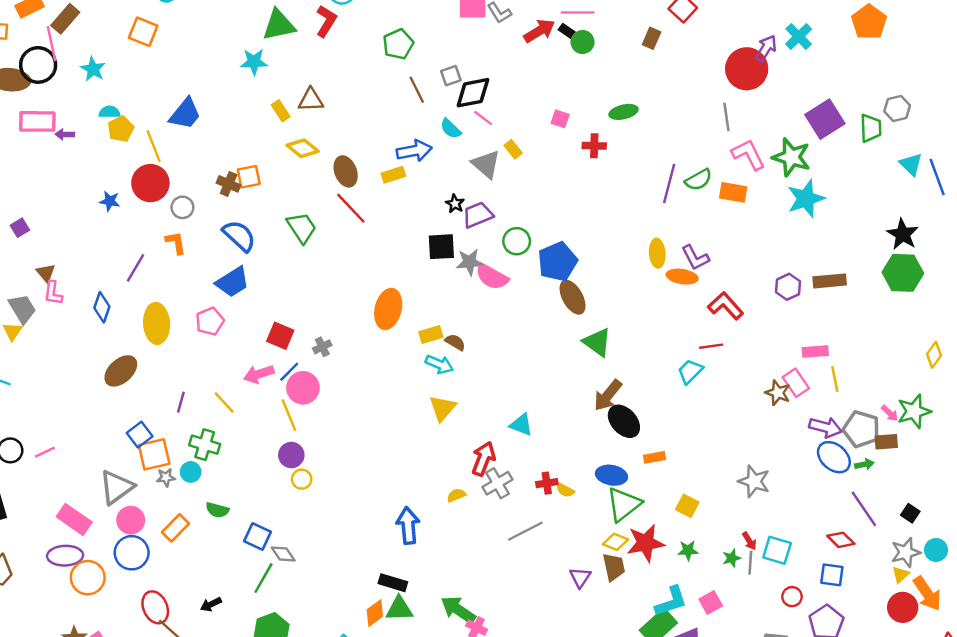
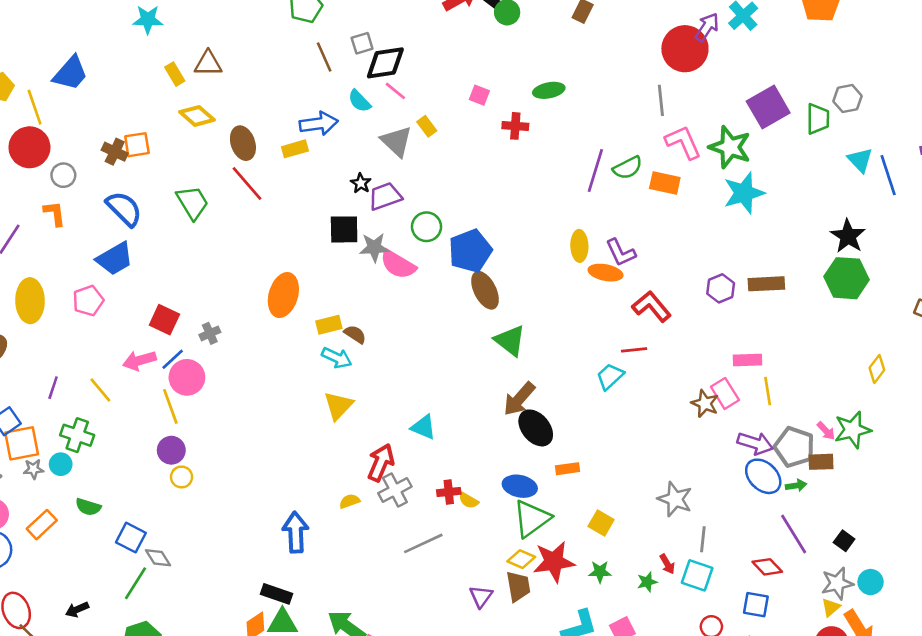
gray line: (750, 563) -> (703, 539), moved

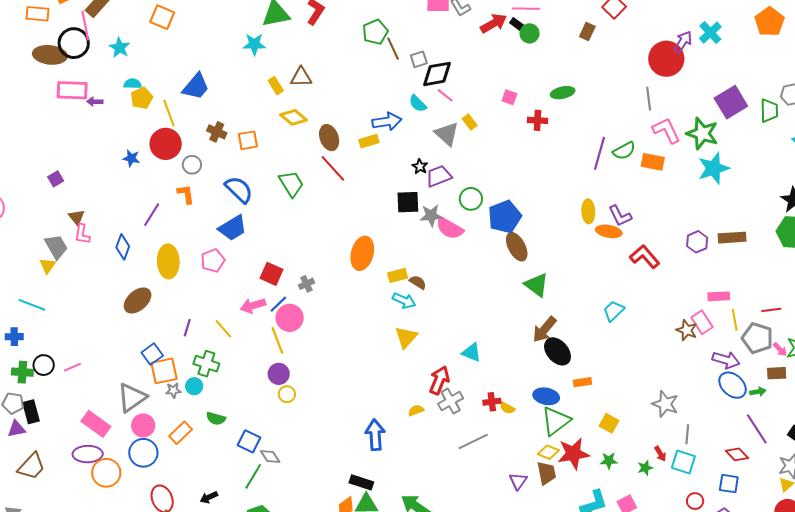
brown line: (324, 57) -> (393, 49), moved
brown cross: (115, 152) -> (217, 132), moved
red line: (634, 350) -> (771, 310), moved
gray pentagon: (794, 447) -> (757, 338), moved

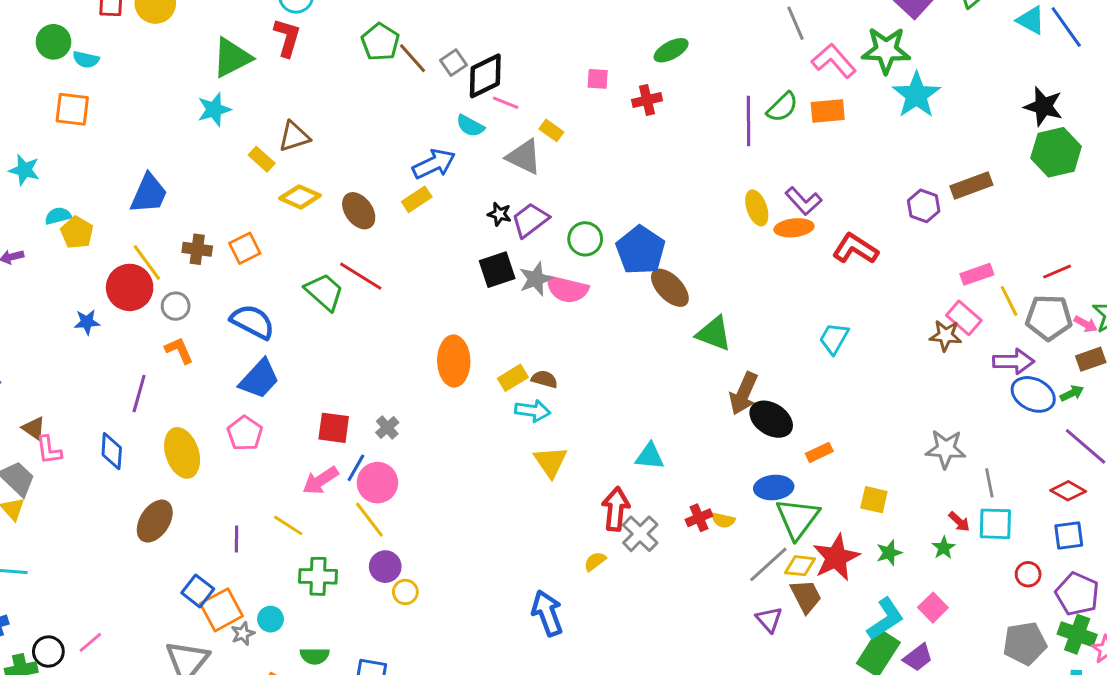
yellow line: (169, 113) -> (147, 263), moved
red line: (333, 168) -> (361, 276), moved
green cross: (206, 364) -> (318, 576), moved
gray line: (473, 442) -> (768, 564), moved

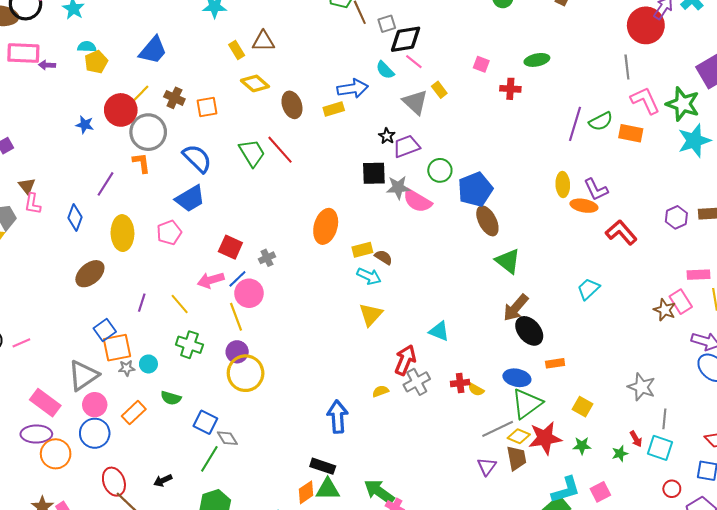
yellow line: (147, 263) -> (138, 97), turned 64
gray circle: (176, 306) -> (148, 132), size x1.8
yellow circle: (405, 592) -> (246, 373), size x2.0

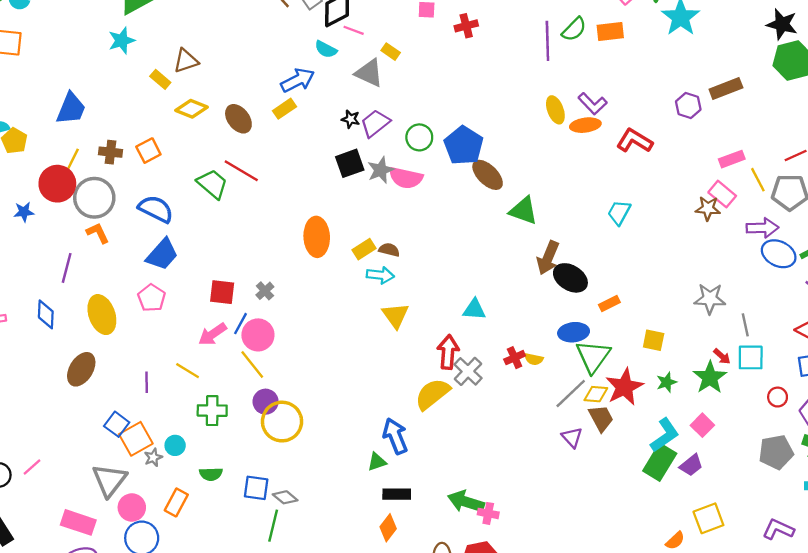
yellow semicircle: (380, 391) -> (432, 394), size x2.0
green star: (620, 453) -> (710, 377), size x1.8
green triangle: (328, 489) -> (377, 462), moved, size x0.7

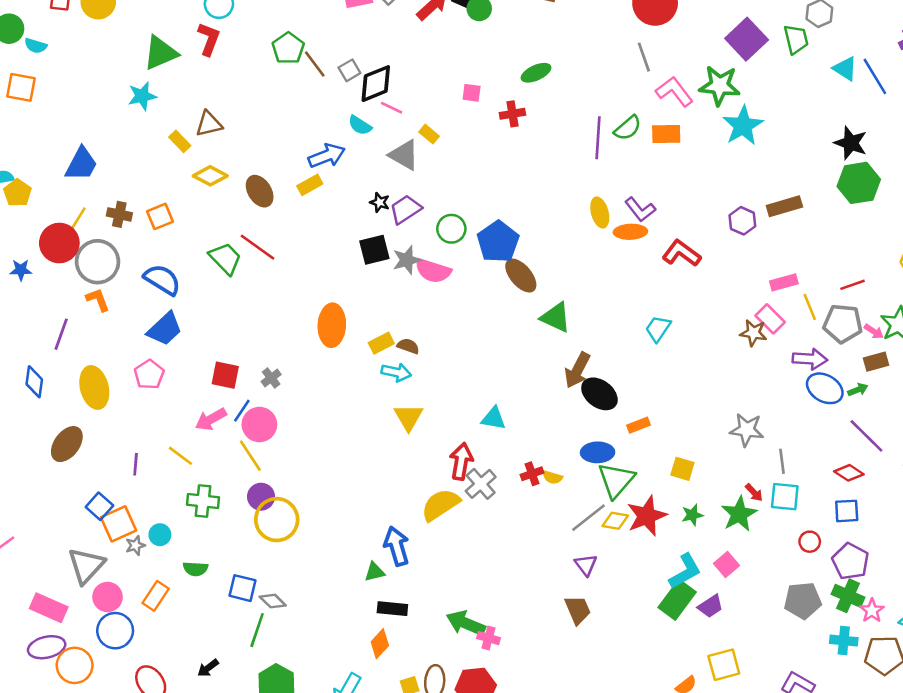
brown trapezoid: (601, 418) -> (578, 610), moved

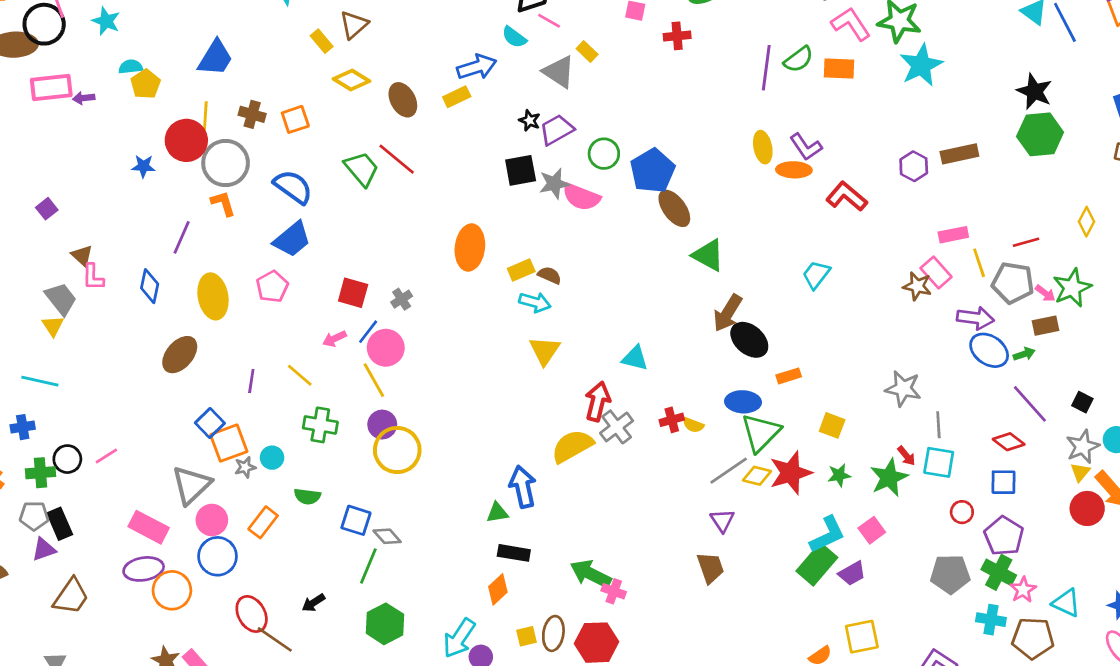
brown triangle: (209, 124) -> (354, 25), turned -32
yellow line: (76, 223) -> (205, 120), turned -32
pink arrow: (211, 419) -> (335, 339), size x0.7

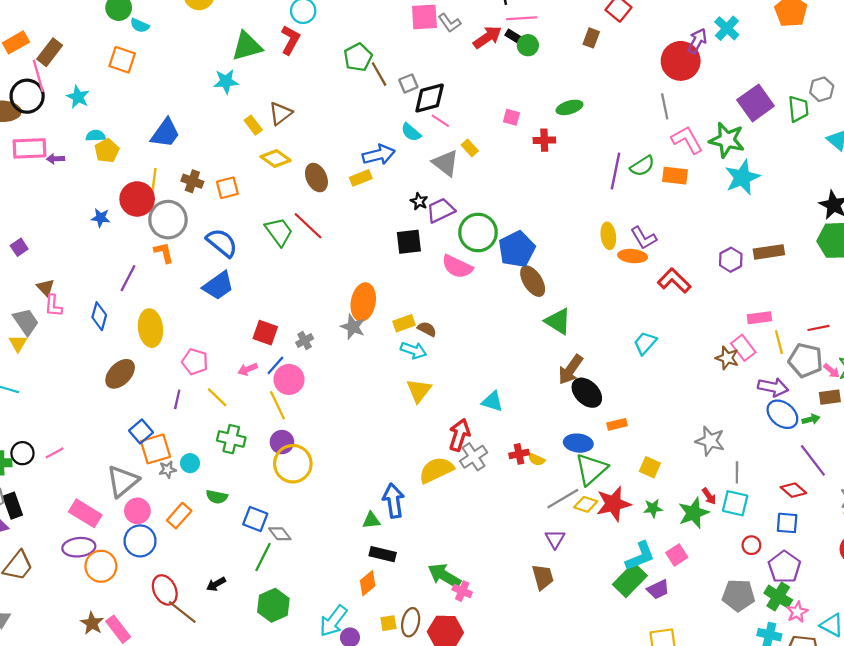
green circle: (604, 154) -> (478, 232), size x1.5
gray star: (554, 184) -> (353, 327), moved, turned 30
pink pentagon: (272, 287) -> (195, 362), moved, turned -30

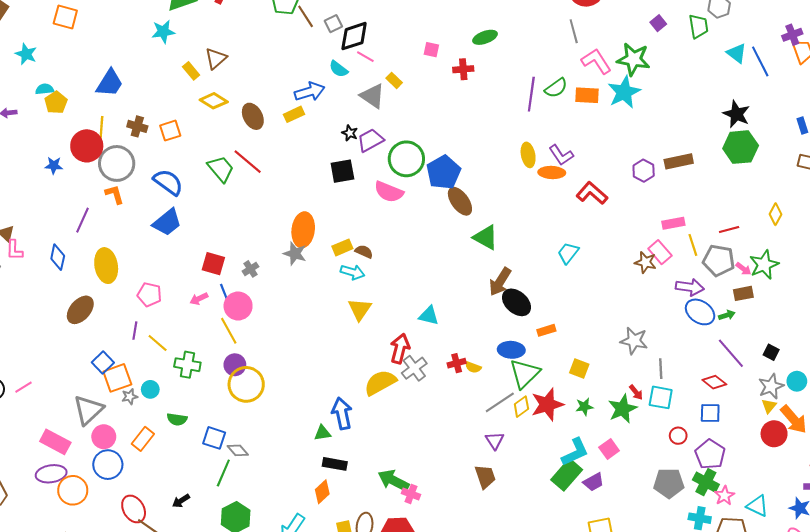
purple square: (756, 103) -> (658, 23), size x0.5
cyan star: (742, 177) -> (624, 92), moved
blue line: (275, 365) -> (225, 294), turned -60
yellow line: (217, 397) -> (158, 343), moved
yellow diamond: (586, 504) -> (521, 407), turned -50

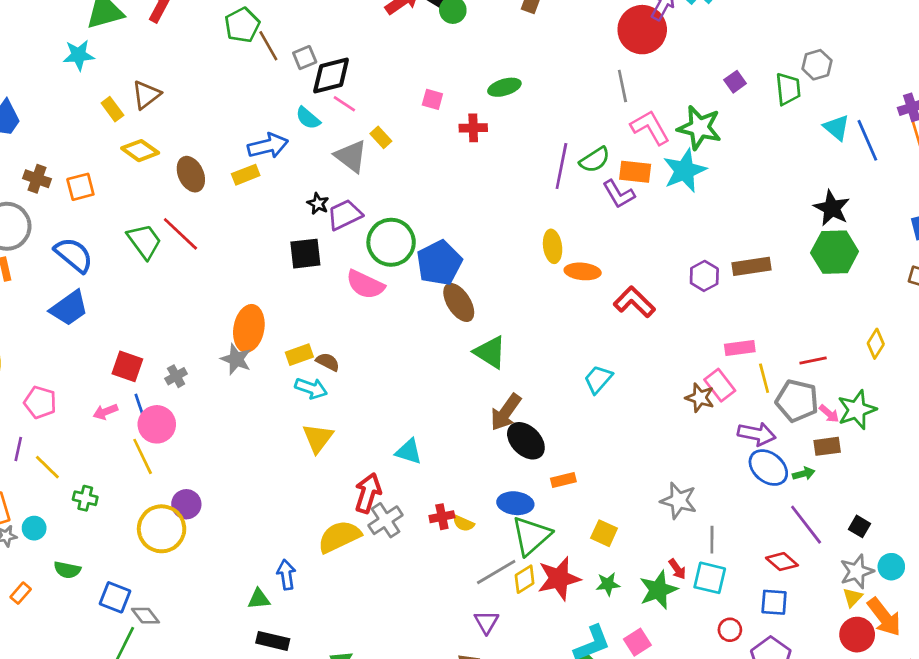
purple L-shape: (561, 155) -> (619, 194), moved
green cross: (187, 365) -> (85, 498), size x0.7
purple circle: (235, 365) -> (186, 504), moved
blue arrow: (342, 413) -> (286, 575), size x0.7
orange rectangle: (143, 439) -> (21, 593), size x0.7

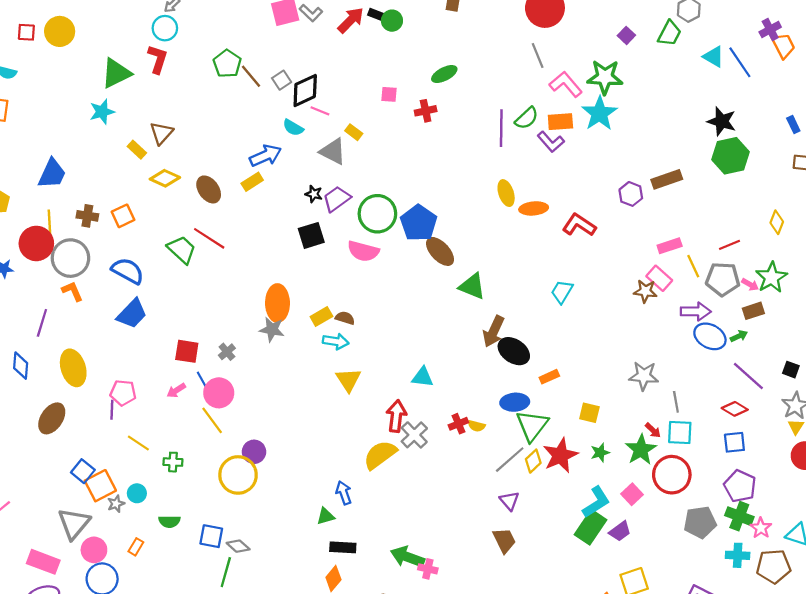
green trapezoid: (788, 89) -> (669, 33), turned 44
purple line: (18, 449) -> (112, 410), moved
red circle: (730, 630) -> (672, 475), moved, size x2.0

